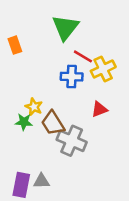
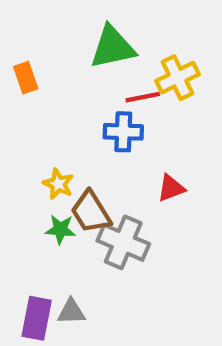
green triangle: (65, 27) -> (112, 47), turned 40
red line: (83, 56) -> (143, 97), turned -42
yellow cross: (103, 69) -> (177, 78), moved
green star: (24, 122) -> (60, 229), moved

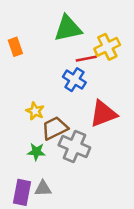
blue cross: (123, 132) -> (74, 80), turned 30
red triangle: (171, 188) -> (103, 114), size x1.6
brown trapezoid: (91, 212) -> (55, 128), turned 96
green star: (60, 229) -> (36, 152), moved

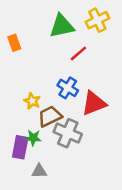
yellow cross: (107, 47) -> (97, 20), moved
red line: (86, 59) -> (78, 53), turned -30
blue cross: (74, 80) -> (68, 88), moved
purple rectangle: (22, 192) -> (20, 147), moved

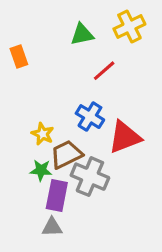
green triangle: (62, 26) -> (82, 34), size x0.7
green star: (33, 138) -> (41, 170), moved
purple rectangle: (20, 147) -> (57, 195), moved

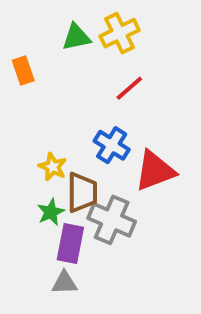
yellow cross: (129, 26) -> (120, 33), moved
green triangle: (82, 34) -> (76, 37), moved
brown trapezoid: (66, 154) -> (82, 192), turned 116
green star: (41, 170) -> (51, 212), turned -30

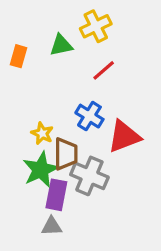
green triangle: (76, 37) -> (61, 45), moved
orange rectangle: (23, 71) -> (19, 56), turned 35
green star: (51, 212) -> (41, 170), size x1.6

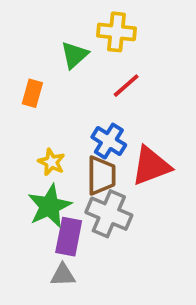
yellow cross: (96, 26) -> (117, 32), turned 32
green triangle: (61, 45) -> (74, 55), turned -30
orange rectangle: (19, 56) -> (32, 93), moved
brown trapezoid: (66, 154) -> (101, 175), moved

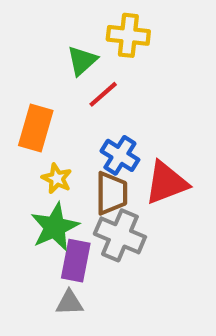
red line: (126, 86) -> (103, 94), moved
orange rectangle: (32, 93) -> (36, 128), moved, size x1.5

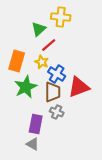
yellow star: (57, 179) -> (42, 62), moved
green star: (55, 227) -> (26, 87), moved
gray cross: (120, 235) -> (57, 112), size x0.6
gray triangle: (69, 303) -> (33, 144), turned 32

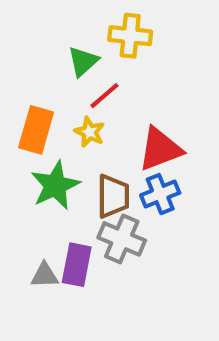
blue cross: (57, 74) -> (160, 194), moved, turned 36
red triangle: (79, 87) -> (160, 149), moved
gray cross: (57, 112) -> (122, 239), size x1.5
gray triangle: (33, 144) -> (45, 275), moved, turned -32

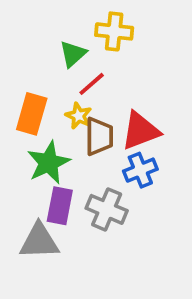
brown trapezoid: (113, 196) -> (99, 136), moved
purple rectangle: (77, 265) -> (60, 206), moved
gray triangle: (45, 275) -> (39, 241), size x1.6

